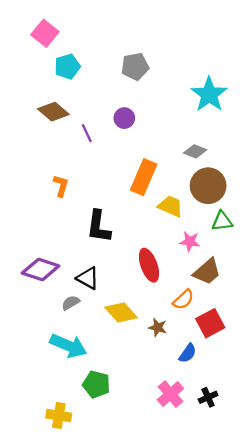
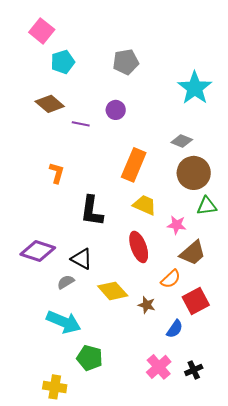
purple line: (87, 133) -> (81, 124), turned -54
yellow trapezoid: (170, 206) -> (145, 205), moved

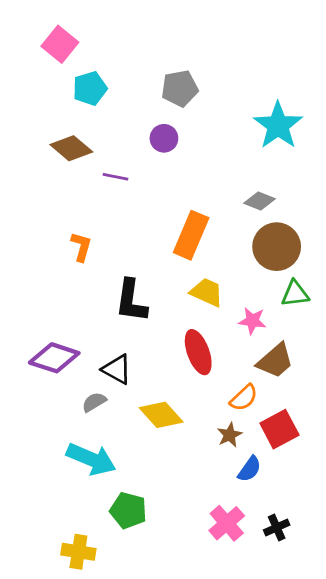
purple circle: (116, 110) -> (164, 138), moved
brown star: (147, 305) -> (230, 435), moved, turned 30

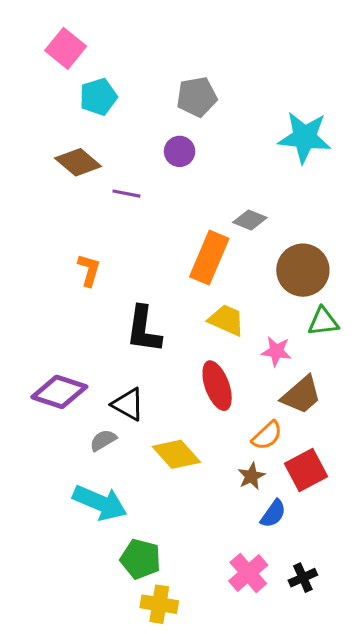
cyan star: (278, 125) -> (304, 137), turned -30
gray diamond: (259, 201) -> (250, 220), moved
yellow cross: (78, 552) -> (159, 604), moved

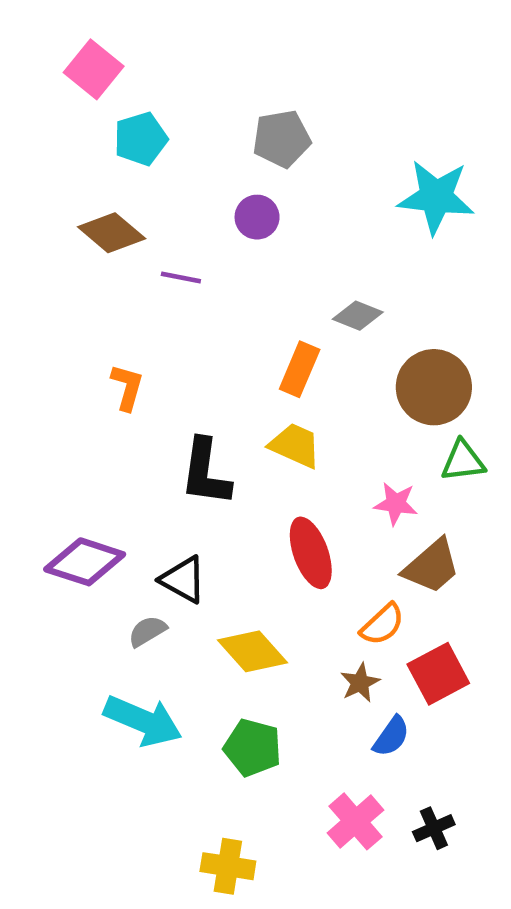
orange rectangle: (209, 258) -> (300, 369), size x0.7
yellow trapezoid: (226, 320) -> (295, 445), moved
green pentagon: (141, 559) -> (253, 748), moved

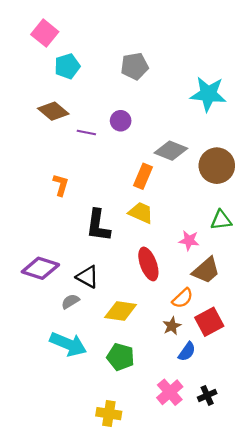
purple circle: (257, 217) -> (121, 121), moved
gray diamond: (358, 316) -> (171, 151), size x1.4
brown circle: (434, 387) -> (217, 166), moved
yellow diamond: (253, 651) -> (121, 311), turned -40

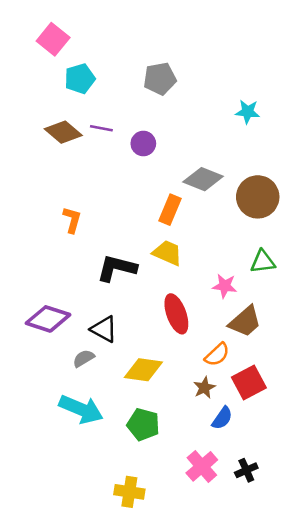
cyan star: (208, 94) -> (248, 112), size x0.6
purple line: (86, 132) -> (101, 128), moved
black L-shape: (98, 225) -> (117, 268), turned 96

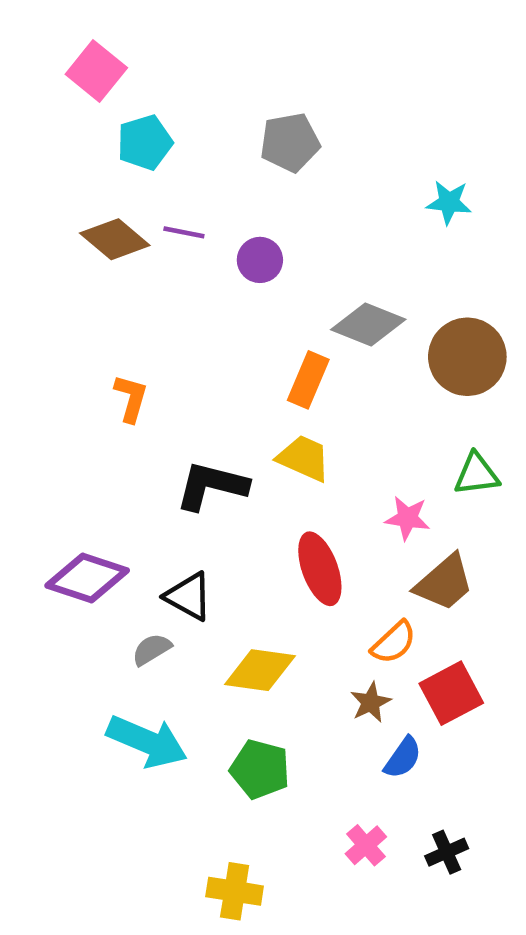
pink cross: (202, 466) -> (366, 845), size x0.7

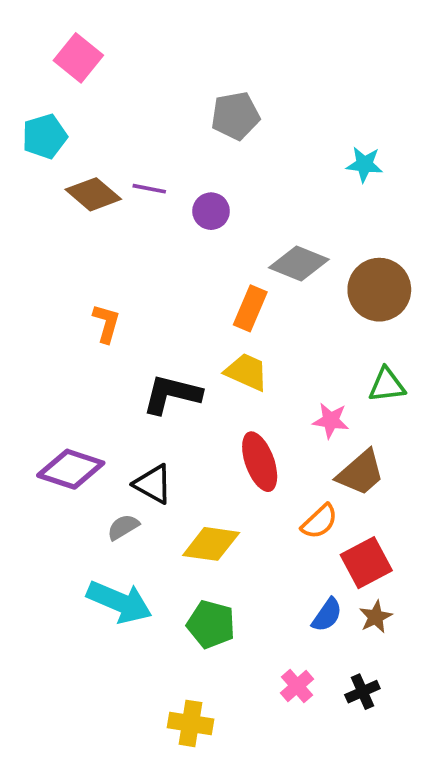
cyan pentagon: (145, 142) -> (45, 136), moved
brown star: (371, 702) -> (376, 617), moved

